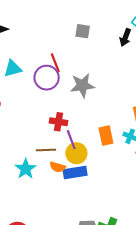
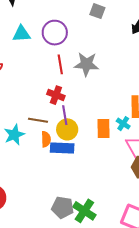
red line: (55, 63) -> (60, 64), moved
purple circle: (47, 78) -> (55, 33), moved
orange rectangle: (106, 136) -> (104, 128), moved
orange semicircle: (58, 167) -> (46, 139), turned -119

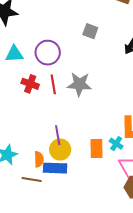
red cross: (56, 95) -> (30, 84), moved
brown line: (38, 120) -> (32, 180), moved

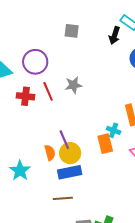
gray star: (79, 84) -> (73, 85), size x0.7
cyan cross: (116, 144) -> (114, 130), moved
orange semicircle: (39, 159) -> (50, 153), moved
brown line: (32, 180) -> (63, 198), moved

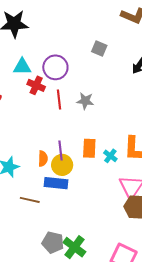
red cross: (26, 96) -> (36, 85), moved
orange rectangle: (105, 144) -> (89, 148), moved
brown line: (63, 198) -> (30, 200), moved

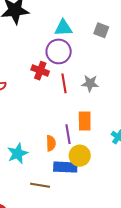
cyan triangle: (22, 67) -> (63, 28), moved
orange rectangle: (89, 148) -> (85, 121), moved
yellow circle: (62, 165) -> (80, 156), moved

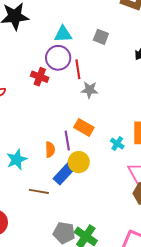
red line: (64, 83) -> (78, 69), moved
orange rectangle: (85, 121) -> (84, 127), turned -60
blue rectangle: (65, 167) -> (64, 173), turned -50

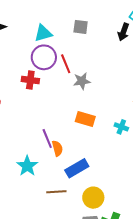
purple line: (67, 141) -> (47, 138), moved
yellow circle: (79, 162) -> (93, 198), moved
blue rectangle: (64, 173) -> (77, 168), turned 30

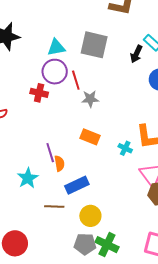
gray square: (81, 27) -> (94, 45), size x1.8

